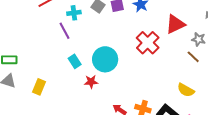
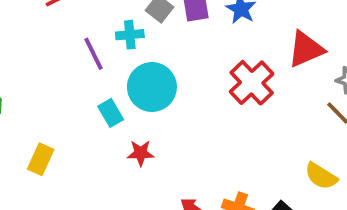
cyan cross: (74, 13) -> (130, 35), moved
cyan circle: (105, 59) -> (152, 87), moved

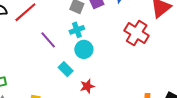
cyan cross: (130, 35) -> (77, 30), moved
cyan circle: (152, 87) -> (84, 49), size x0.7

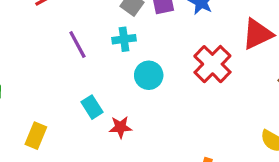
cyan circle: (84, 49) -> (149, 75), moved
cyan rectangle: (66, 69) -> (92, 107), moved

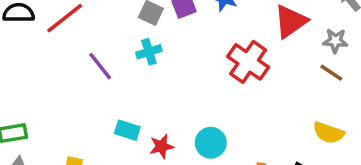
cyan circle: (149, 75) -> (211, 143), moved
cyan rectangle: (92, 107) -> (127, 130), turned -30

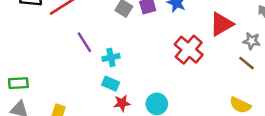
cyan cross: (149, 52) -> (111, 57), moved
cyan rectangle: (127, 130) -> (111, 84), moved

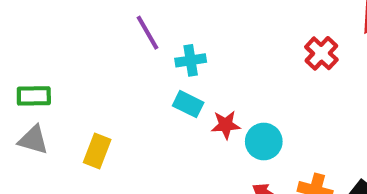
red cross: (189, 50) -> (321, 53), size x0.7
red star: (122, 103) -> (226, 125), moved

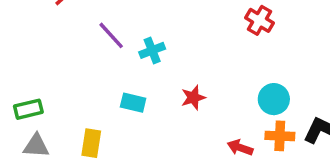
cyan rectangle: (188, 104) -> (133, 103), moved
cyan circle: (264, 141) -> (274, 99), moved

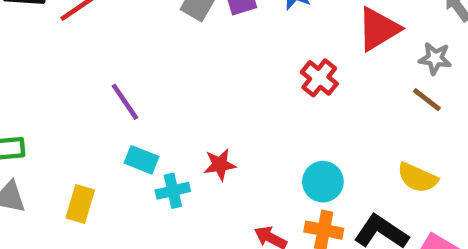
purple line: (111, 35) -> (125, 102), moved
cyan cross: (152, 50) -> (173, 191), moved

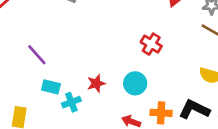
red cross: (319, 78) -> (151, 44), moved
cyan circle: (323, 182) -> (135, 83), moved

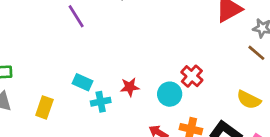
red cross: (151, 44) -> (192, 76), moved
purple line: (37, 55) -> (76, 16), moved

